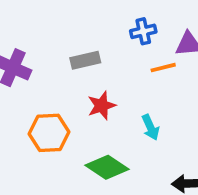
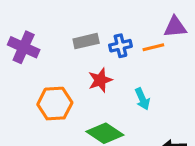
blue cross: (143, 31) -> (120, 46), moved

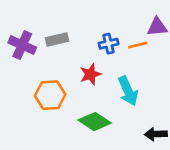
gray rectangle: (86, 41) -> (57, 39), moved
cyan arrow: (142, 99) -> (128, 91), size x1.5

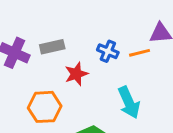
blue cross: (109, 44) -> (108, 51), turned 36
red star: (90, 74) -> (76, 74), moved

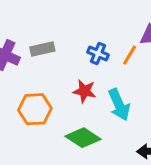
orange line: (139, 53) -> (130, 55), turned -45
red star: (76, 74) -> (84, 91), moved, turned 30

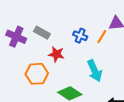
gray rectangle: (42, 49) -> (42, 33), turned 42
red star: (84, 91) -> (56, 54), moved

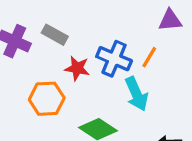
blue cross: (80, 36) -> (114, 59), moved, size x1.5
orange line: (102, 37) -> (149, 57), moved

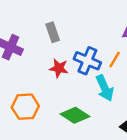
gray rectangle: (55, 35) -> (53, 32), moved, turned 42
orange hexagon: (47, 99) -> (25, 107), moved

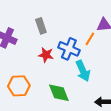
orange line: (115, 60) -> (90, 39), moved
green diamond: (75, 115) -> (59, 93), turned 35

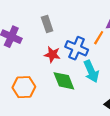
green diamond: (59, 93) -> (64, 81), moved

